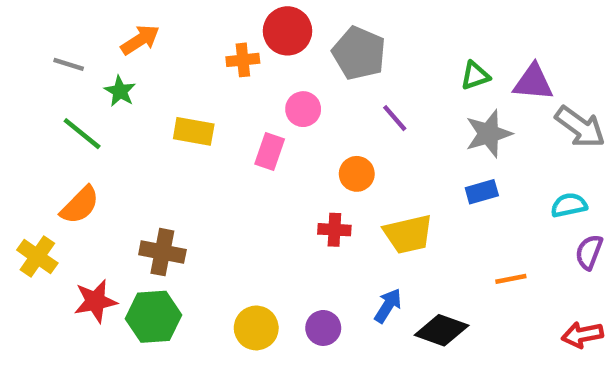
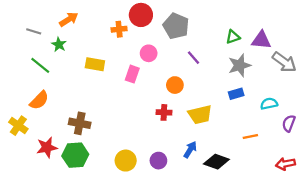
cyan semicircle: (569, 205) -> (269, 104), moved

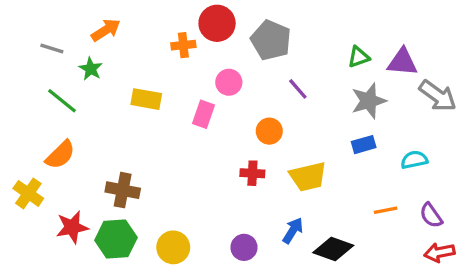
purple semicircle: (289, 123) -> (431, 215), moved, turned -56
yellow circle: (126, 161) -> (173, 247), moved

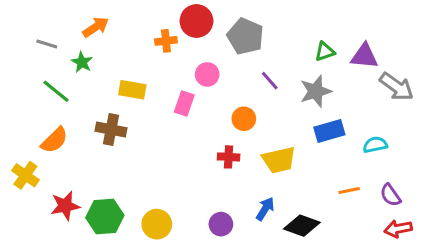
gray star: (369, 101) -> (316, 91), moved
blue rectangle: (364, 145) -> (329, 131), size x1.4
brown cross: (123, 190) -> (111, 129), moved

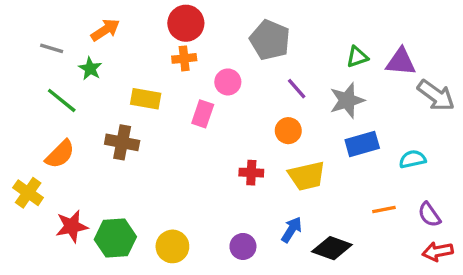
red circle: (196, 21) -> (186, 23), moved
orange cross: (166, 41) -> (184, 58), moved
orange circle: (244, 119) -> (288, 131), moved

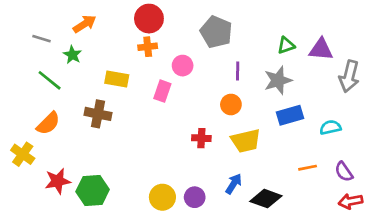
purple line: (297, 89) -> (238, 71), turned 42
gray arrow: (436, 95) -> (349, 76), turned 68
yellow circle: (172, 246) -> (162, 197), moved

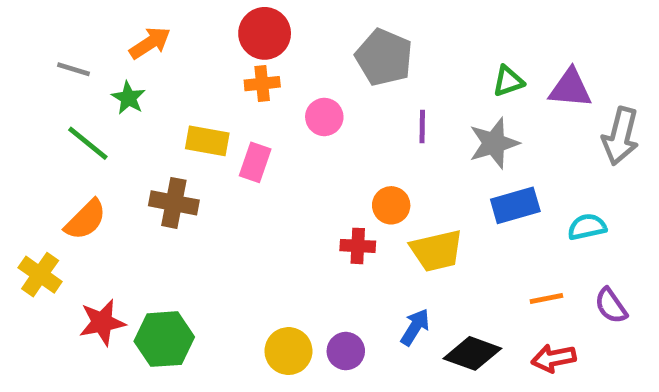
pink rectangle: (162, 91) -> (255, 162), moved
orange circle: (231, 105) -> (391, 205), moved
red arrow: (351, 201) -> (554, 358), moved

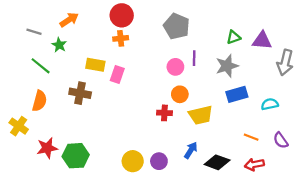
pink circle: (324, 117) -> (175, 67), moved
orange semicircle: (85, 220) -> (39, 101), turned -30
orange line: (546, 298) -> (251, 137), turned 32

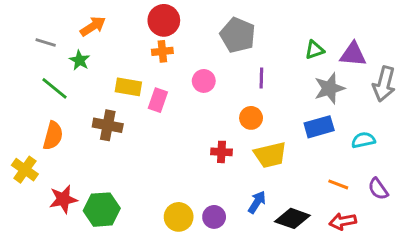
gray star: (227, 66) -> (329, 88), moved
pink circle: (175, 67) -> (204, 81), moved
orange circle: (180, 94) -> (251, 118), moved

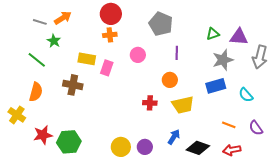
gray line: (46, 43) -> (40, 22), moved
cyan semicircle: (363, 140) -> (246, 95), turned -119

